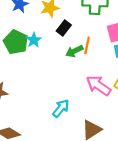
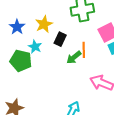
cyan star: (34, 40) -> (35, 47), moved

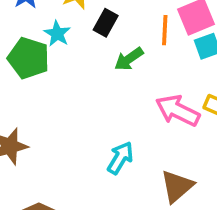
orange line: (84, 50) -> (165, 30), moved

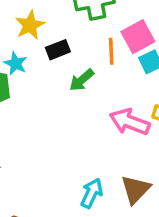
black rectangle: (106, 23) -> (58, 50), turned 45
cyan arrow: (120, 158) -> (92, 193), moved

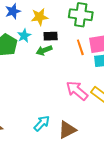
orange line: (111, 51) -> (80, 47), turned -35
green arrow: (82, 80) -> (44, 50), moved

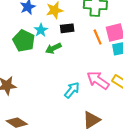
green arrow: (44, 50) -> (53, 48), moved
cyan arrow: (42, 123) -> (72, 90), moved

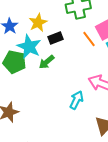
cyan star: (41, 30) -> (29, 47), size x1.6

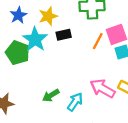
orange line: (89, 39) -> (98, 41), turned 56
green arrow: (47, 62) -> (51, 95), moved

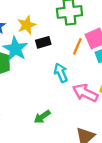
green arrow: (51, 95) -> (42, 117), moved
cyan arrow: (75, 102) -> (61, 73), moved, turned -54

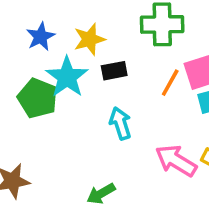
cyan arrow: (61, 73) -> (120, 123), moved

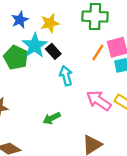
black rectangle: (114, 71) -> (53, 51), moved, turned 56

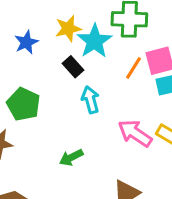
blue star: (20, 20) -> (26, 42), moved
cyan star: (35, 46) -> (95, 41), moved
green pentagon: (16, 58) -> (23, 104), moved

